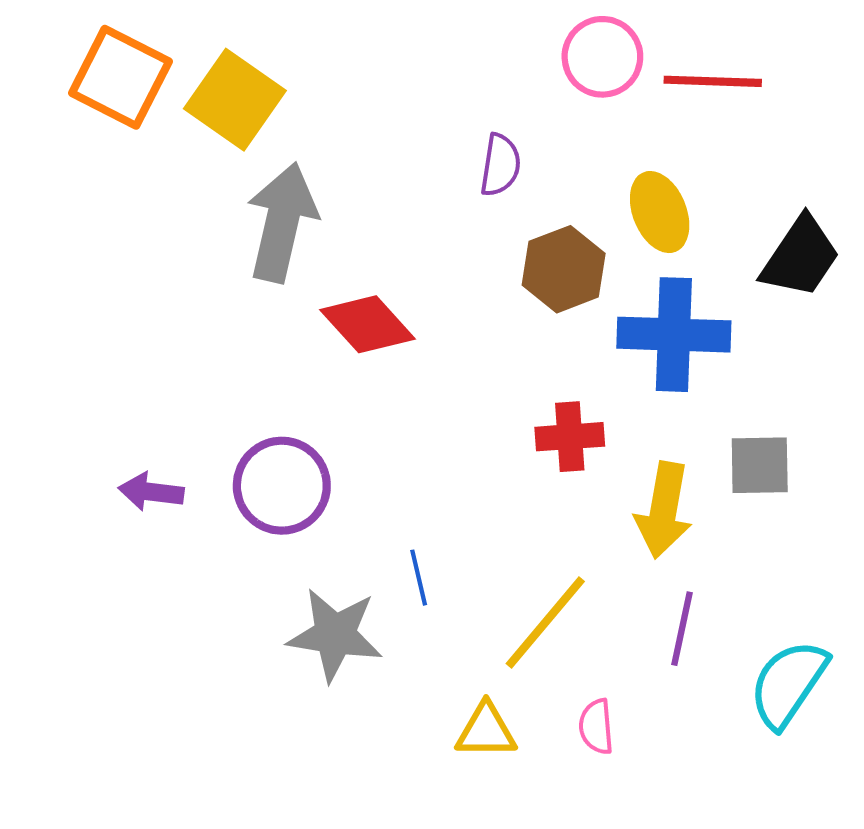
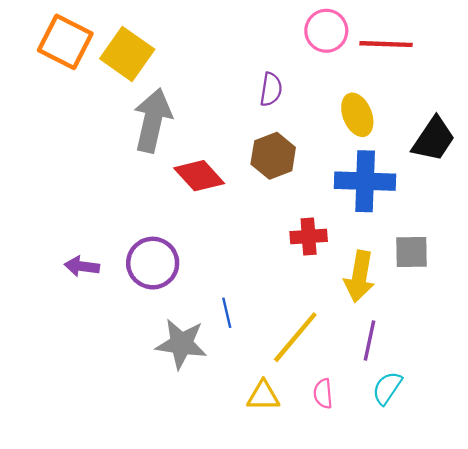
brown hexagon: (564, 269) -> (273, 156), moved
cyan semicircle: (788, 684) -> (387, 388), moved, size x0.7

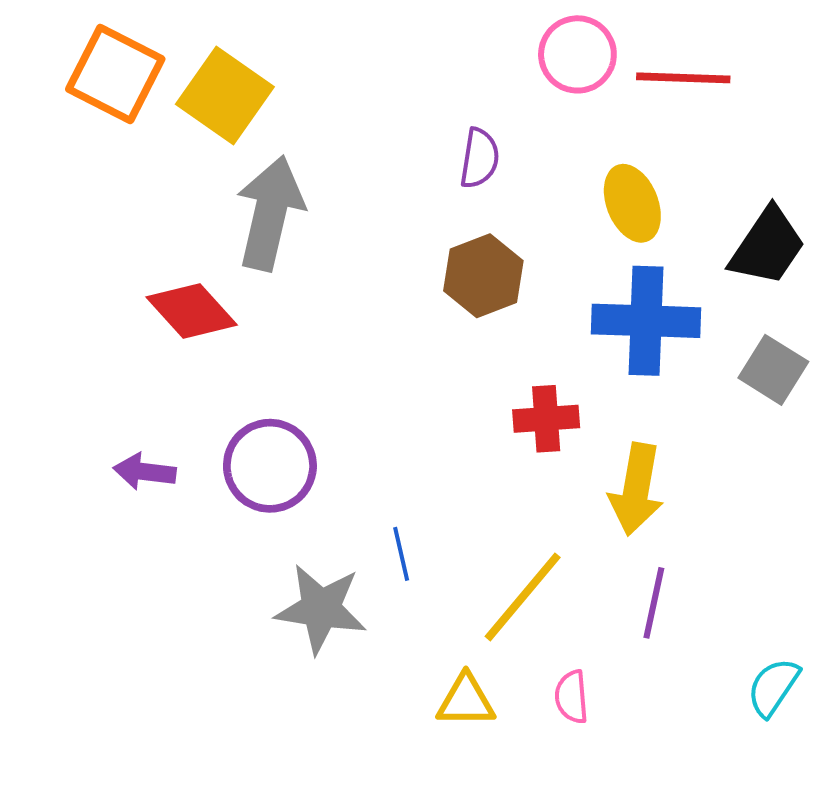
red diamond: (199, 176) -> (192, 311), moved
gray square: (411, 252) -> (773, 370), moved, turned 33
cyan semicircle: (387, 388) -> (773, 687), moved

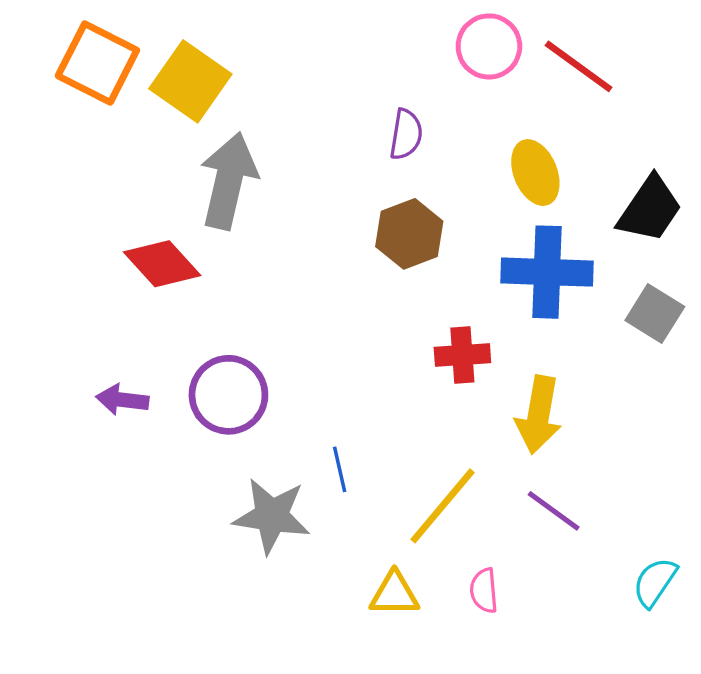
red line: (683, 78) -> (579, 66), turned 34
purple line: (654, 603) -> (554, 511), turned -66

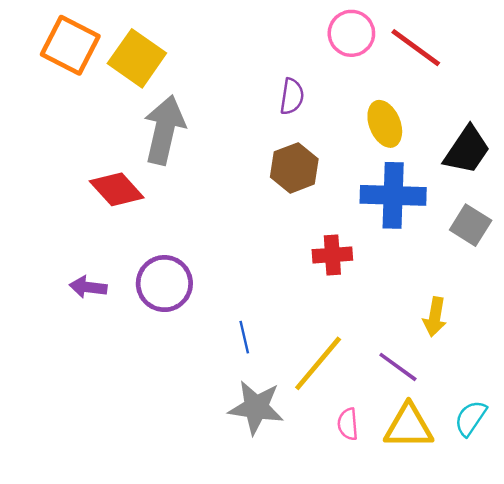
yellow arrow: (539, 415) -> (435, 317), moved, size x0.7
gray star: (272, 516) -> (256, 407), moved
yellow triangle: (394, 594) -> (409, 426), moved, size x1.4

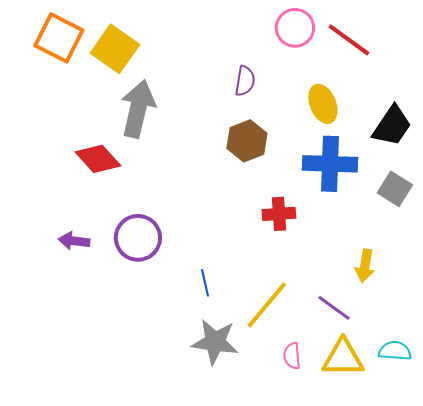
cyan semicircle: (471, 418) -> (395, 351), turned 60

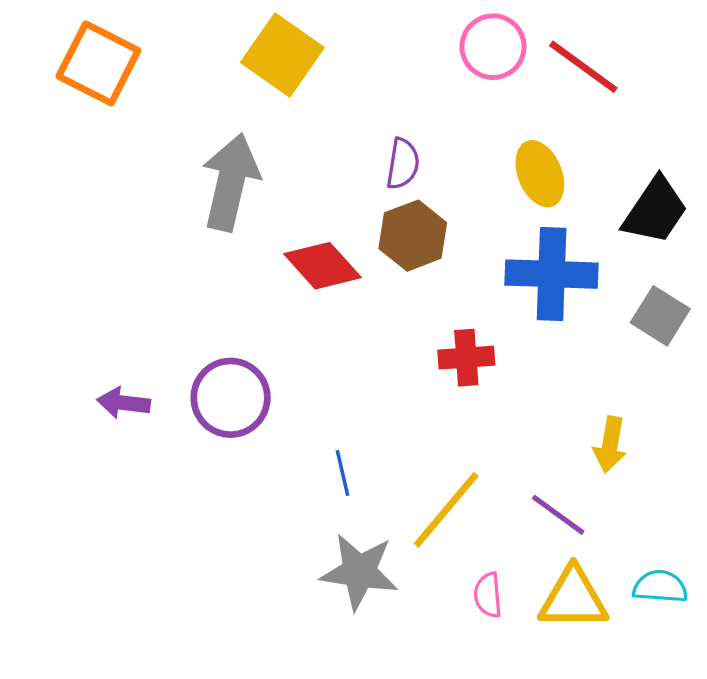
yellow square: (115, 49) -> (282, 55), moved
purple semicircle: (245, 81) -> (403, 164), moved
red diamond: (98, 159) -> (322, 266), moved

